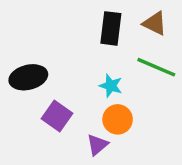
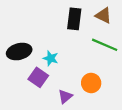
cyan star: (111, 86) -> (51, 58), moved
orange circle: (118, 119) -> (91, 83), moved

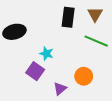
brown triangle: (104, 16) -> (95, 14), turned 35
black ellipse: (19, 52) -> (14, 32), moved

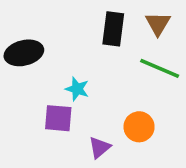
purple square: (35, 71) -> (58, 118), turned -30

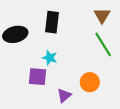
black rectangle: (113, 29) -> (52, 22), moved
green line: (160, 68) -> (103, 44), turned 35

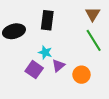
purple square: (38, 77) -> (34, 70), turned 30
purple triangle: (64, 96) -> (58, 66), moved

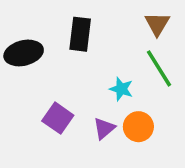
cyan star: (45, 52) -> (121, 89), moved
purple triangle: (58, 66) -> (104, 128), moved

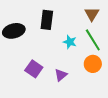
cyan star: (121, 89) -> (70, 42), moved
orange circle: (138, 127) -> (93, 64), moved

